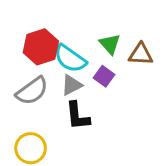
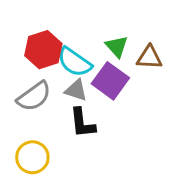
purple square: (104, 76) -> (110, 81), size x1.6
gray triangle: (72, 85) -> (76, 90), turned 45

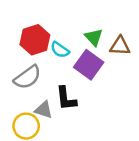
cyan semicircle: (75, 62) -> (60, 50), size x0.7
gray triangle: (76, 90) -> (44, 110), moved

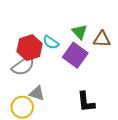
red hexagon: (35, 40) -> (30, 48), moved
black L-shape: (66, 99) -> (86, 102), moved

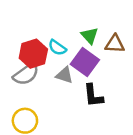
gray triangle: (37, 93) -> (64, 75), moved
black L-shape: (86, 102) -> (93, 96), moved

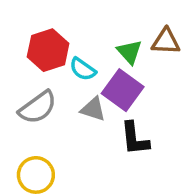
brown triangle: (115, 44) -> (166, 41), moved
red hexagon: (33, 54) -> (48, 50), moved

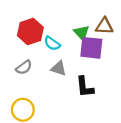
purple square: (123, 90) -> (91, 48), moved, turned -30
gray semicircle: (38, 107) -> (24, 67), size x0.7

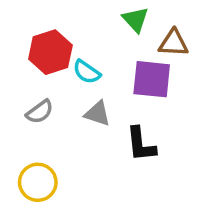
green triangle: (81, 33) -> (135, 20), moved

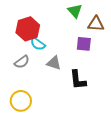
cyan semicircle: (87, 72) -> (38, 44), moved
purple square: (152, 79) -> (84, 44), size x0.7

